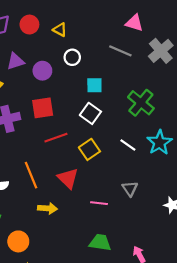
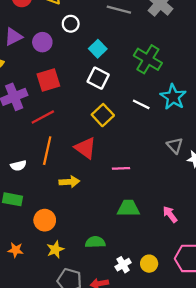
cyan square: (94, 85) -> (98, 49), turned -35
red line: (56, 138) -> (43, 117), moved
orange line: (31, 175) -> (47, 151), turned 44
gray triangle: (130, 189) -> (175, 146), moved

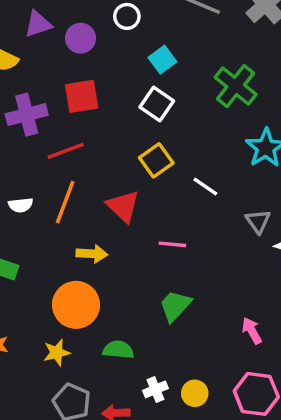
white line: (141, 104) -> (205, 187), moved
white semicircle: (18, 166) -> (21, 205), moved
green trapezoid: (128, 208) -> (175, 306), turned -55
pink arrow: (170, 214) -> (252, 331), moved
orange circle: (45, 220) -> (76, 305), moved, size x1.4

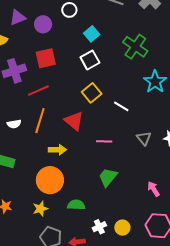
white square: (157, 104) -> (90, 60), turned 30
gray triangle: (258, 221) -> (144, 138), moved

